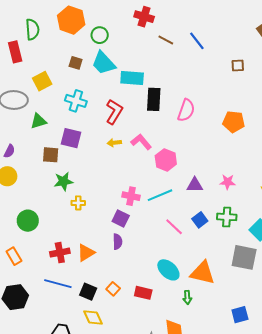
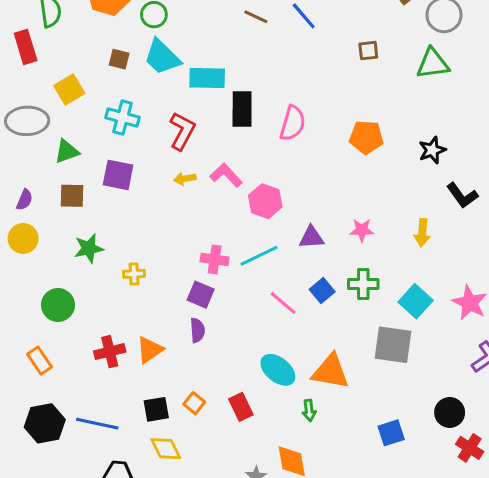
brown square: (51, 155) -> (72, 196), moved
green star: (63, 181) -> (89, 248), moved
blue line: (58, 284) -> (97, 424), moved
black square: (88, 292) -> (156, 409), turned -30
red rectangle: (143, 293) -> (241, 407), turned 54

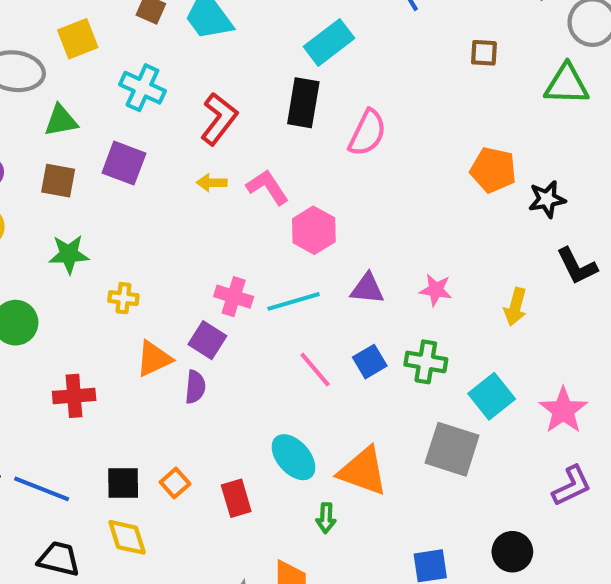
cyan rectangle: (207, 78) -> (329, 42), moved, turned -48
orange pentagon: (366, 137) -> (493, 170), moved
orange triangle: (150, 350) -> (154, 359), moved

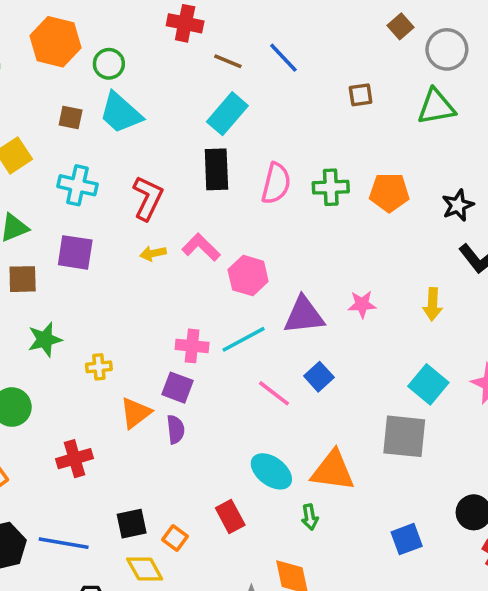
black star: (547, 199) -> (458, 205), moved
purple triangle: (367, 289) -> (304, 315), size x1.4
green cross: (426, 362) -> (331, 187), moved
orange square: (175, 483) -> (175, 538), moved

